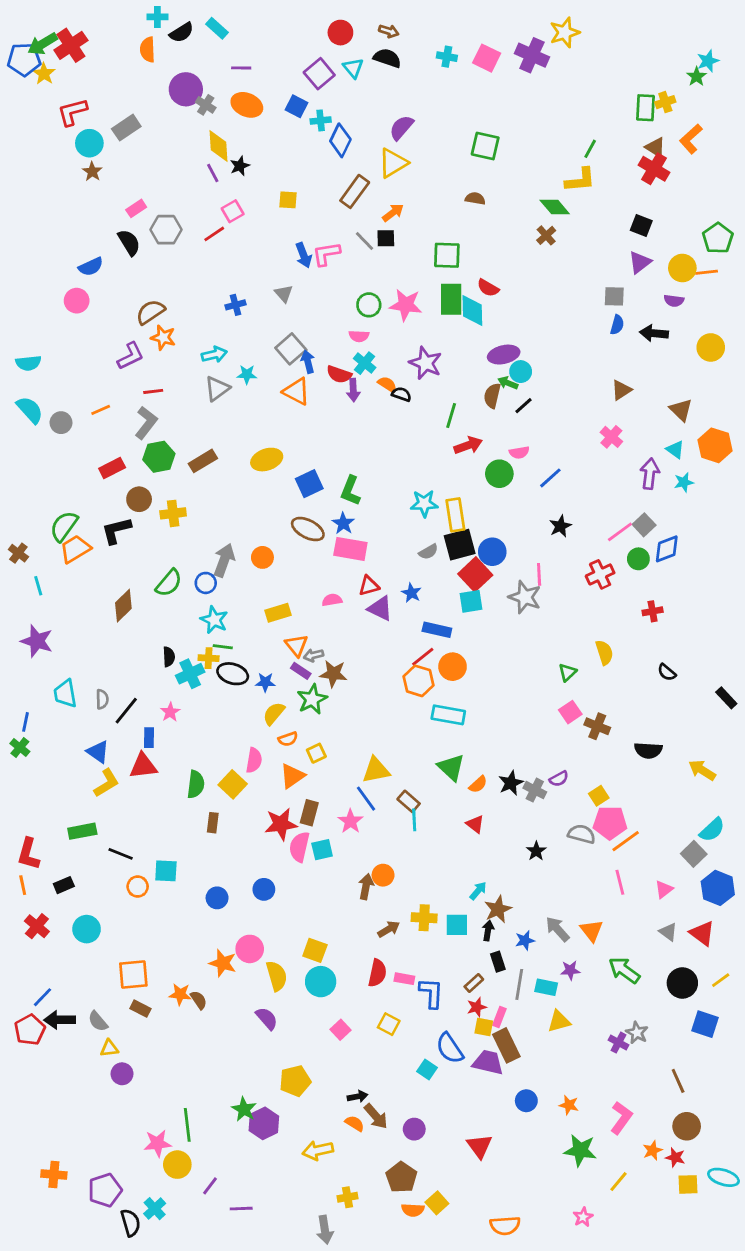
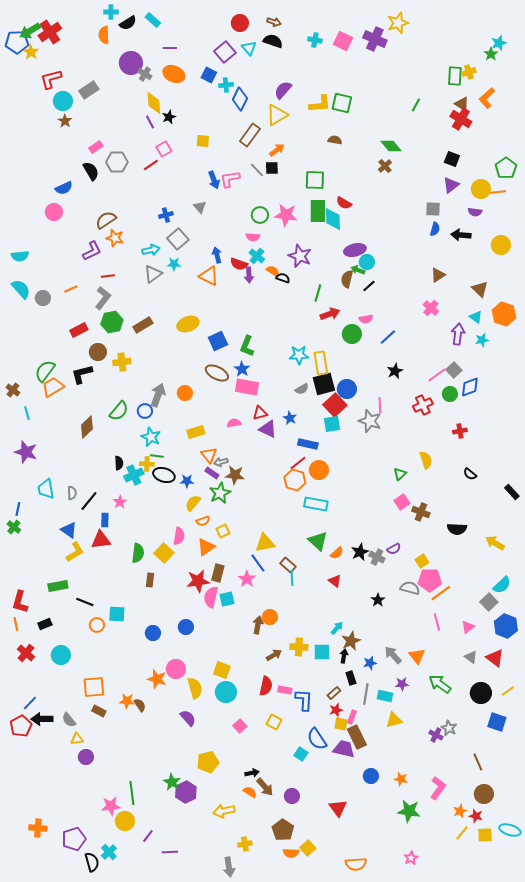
yellow L-shape: (580, 180) -> (320, 104), moved
gray square: (291, 349) -> (178, 239), moved
yellow line: (619, 1182) -> (462, 833), moved

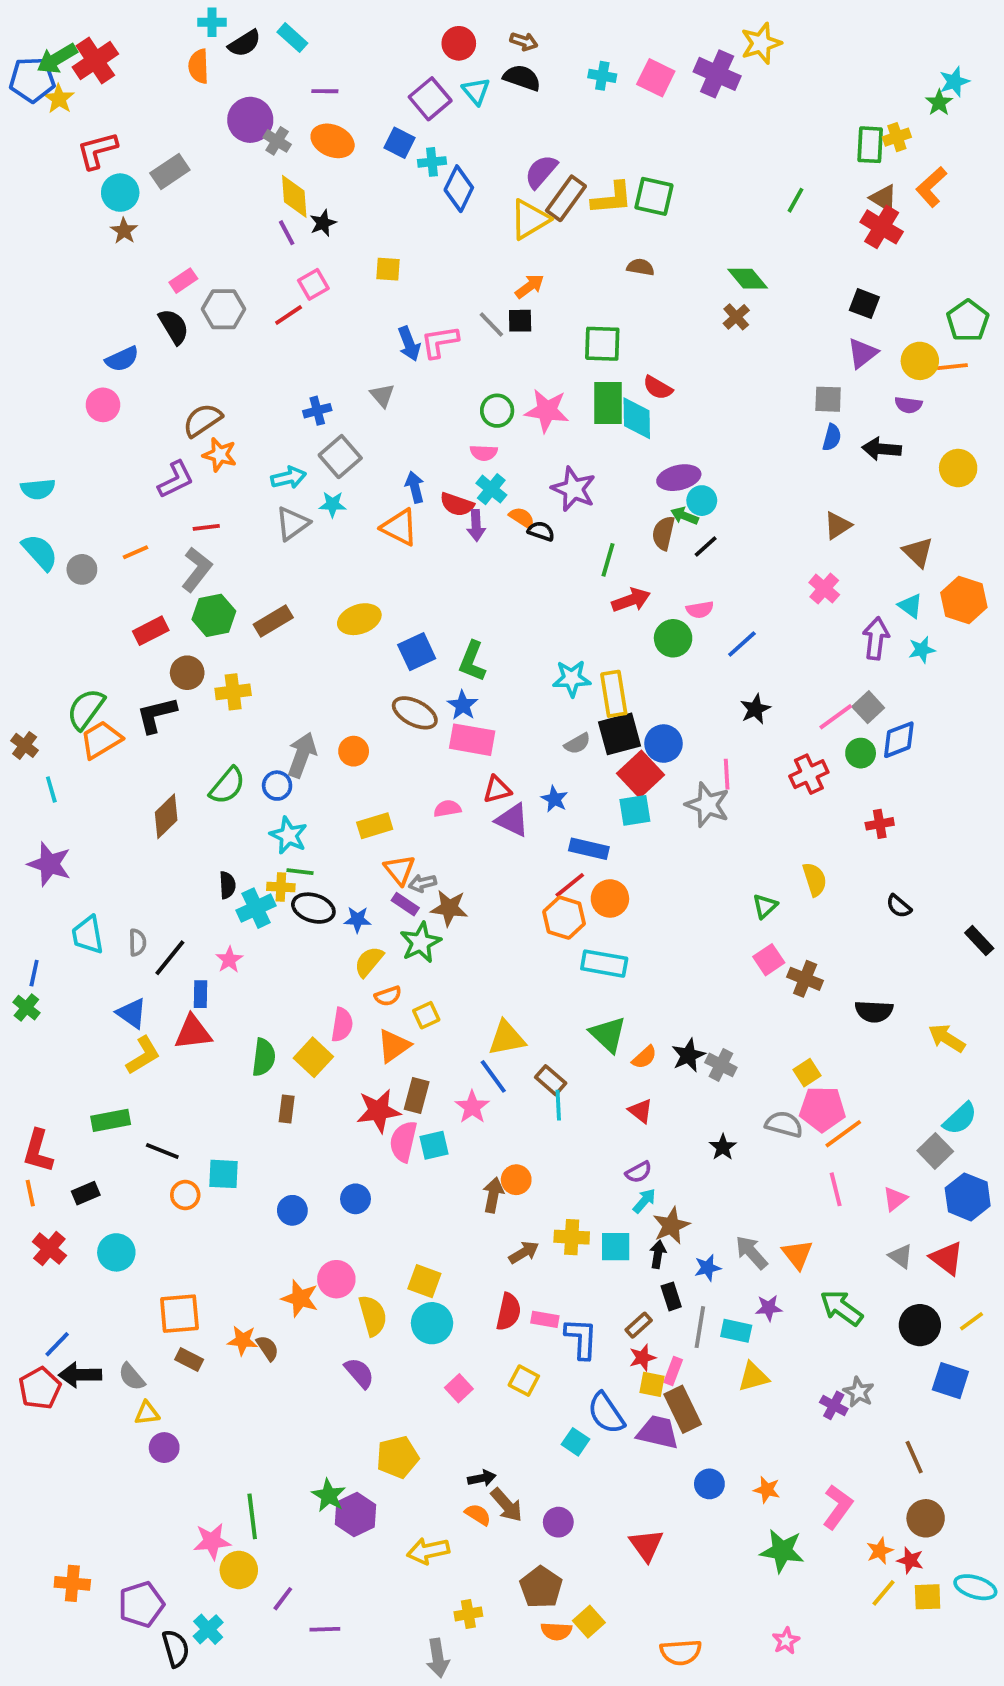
brown rectangle: (250, 135) -> (566, 198), moved
purple semicircle: (394, 549) -> (639, 1172), moved

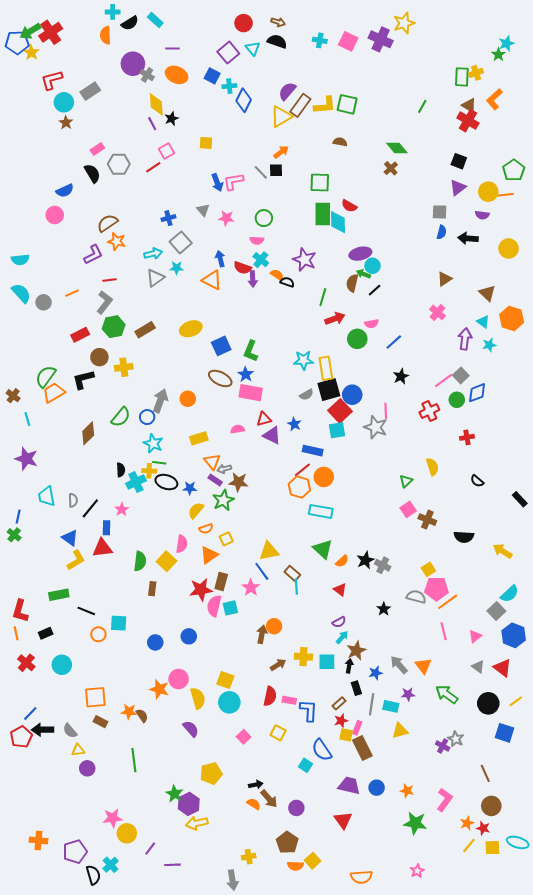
pink star: (547, 411) -> (226, 218), moved, size x0.7
purple trapezoid: (658, 1432) -> (349, 786), moved
green line: (252, 1516) -> (134, 760), moved
yellow arrow: (428, 1551) -> (197, 823), moved

